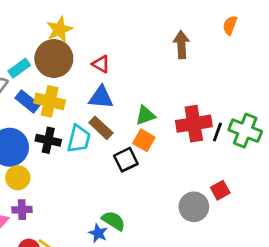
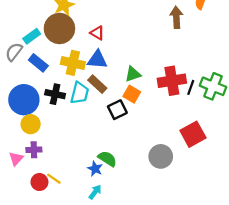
brown arrow: (181, 45) -> (176, 17), moved
yellow cross: (50, 101) -> (73, 63), moved
red square: (220, 190) -> (193, 134), size x1.6
gray circle: (194, 207) -> (161, 156), moved

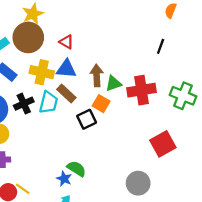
brown arrow: (176, 17) -> (97, 76), moved
green triangle: (133, 74) -> (113, 83), moved
black line: (191, 87) -> (161, 46), moved
black cross: (55, 94) -> (24, 104), turned -36
gray circle: (161, 156) -> (138, 183), moved

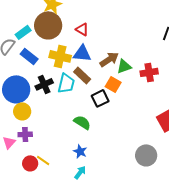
brown arrow: (97, 76) -> (109, 59), turned 60
red cross: (141, 90) -> (149, 72), size x0.7
green semicircle: (76, 169) -> (82, 122), moved

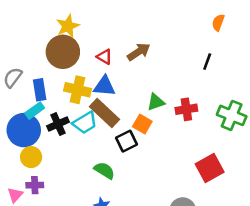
cyan rectangle: (23, 32) -> (35, 111), moved
blue rectangle: (29, 56) -> (40, 90), turned 42
brown arrow: (109, 59) -> (139, 52), moved
brown rectangle: (82, 75) -> (104, 113), size x1.4
cyan trapezoid: (66, 83) -> (85, 123), turned 45

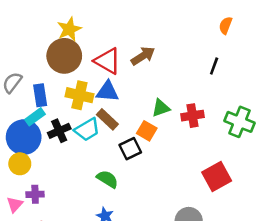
red triangle: (104, 57) -> (107, 61), size x1.6
brown rectangle: (104, 113) -> (107, 119), size x0.7
yellow circle: (31, 157) -> (20, 164), moved

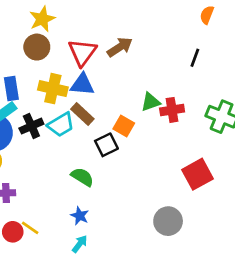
brown circle: (64, 56) -> (37, 47), size x0.7
red triangle: (107, 61) -> (82, 52), turned 36
green triangle: (161, 108) -> (151, 102), moved

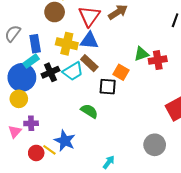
black square: (106, 145) -> (108, 87), turned 30
blue star: (80, 216) -> (65, 141), moved, size x1.5
cyan arrow: (80, 244) -> (109, 162), moved

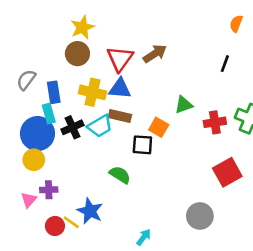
red cross: (158, 60) -> (215, 122), moved
cyan rectangle: (31, 61) -> (49, 114), turned -70
brown rectangle: (89, 63) -> (120, 116), turned -30

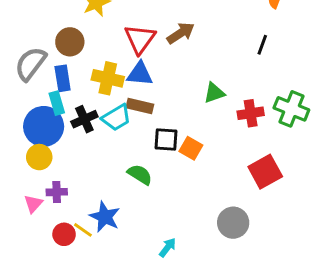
brown circle: (77, 54) -> (70, 42), moved
gray semicircle: (26, 80) -> (30, 64), size x1.4
orange square: (159, 127) -> (191, 148), moved

